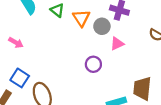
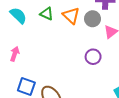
pink arrow: (16, 43) -> (15, 54), turned -88

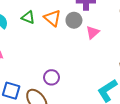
purple circle: (93, 57) -> (52, 77), moved

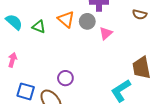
green triangle: (28, 17) -> (39, 27), moved

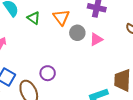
gray circle: (87, 21) -> (77, 33), moved

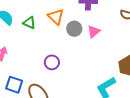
purple circle: (48, 73) -> (52, 62), moved

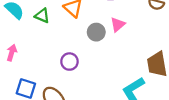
gray circle: (74, 29) -> (96, 32), moved

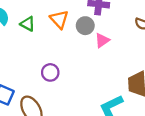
gray circle: (96, 32) -> (85, 26), moved

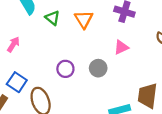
gray circle: (85, 26) -> (98, 68), moved

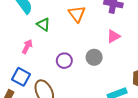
green triangle: (52, 18) -> (43, 24), moved
pink arrow: (13, 44) -> (27, 47), moved

